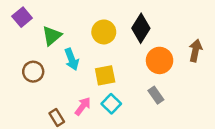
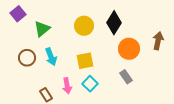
cyan arrow: (72, 59) -> (51, 57), moved
pink arrow: (83, 106) -> (67, 86), turned 133

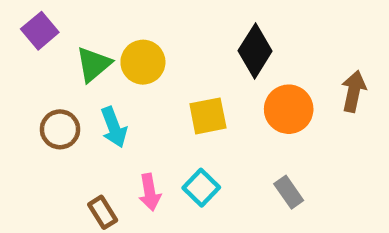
yellow circle: (84, 26) -> (143, 62), moved
yellow square: (85, 61) -> (208, 116), moved
gray rectangle: (126, 77) -> (289, 192), moved

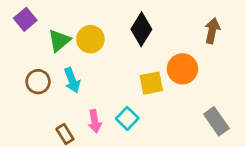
black diamond: (255, 51) -> (141, 29), moved
brown arrow: (354, 91) -> (212, 31), moved
yellow square: (208, 116) -> (151, 83), moved
gray rectangle: (289, 192) -> (216, 121), moved, size x1.4

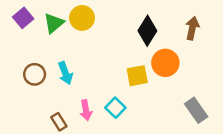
black diamond: (141, 29) -> (147, 31), moved
yellow circle: (90, 39) -> (82, 18), moved
green triangle: (59, 41) -> (54, 23), moved

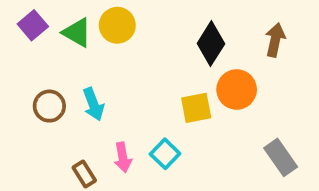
green triangle: (54, 23) -> (77, 33), turned -50

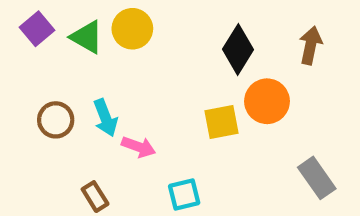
cyan square: (165, 154) -> (184, 194), moved, turned 32
pink arrow: (123, 157) -> (139, 147), moved, turned -60

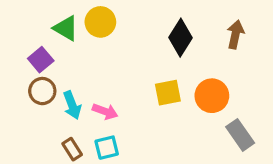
purple square: (37, 29) -> (41, 60), moved
orange circle: (267, 101) -> (212, 96), moved
cyan arrow: (105, 118) -> (72, 105), moved
cyan square: (184, 194) -> (107, 148), moved

